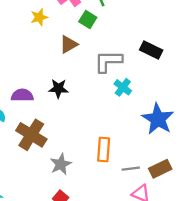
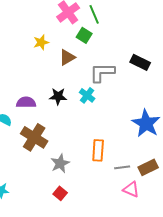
yellow star: (39, 17) -> (41, 42), moved
cyan cross: (123, 87) -> (87, 95), moved

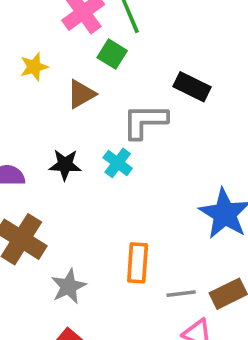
black rectangle: (140, 62) -> (192, 87), moved

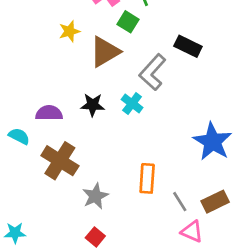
brown triangle: (81, 94) -> (105, 52), size x1.4
gray L-shape: (145, 121) -> (153, 72), turned -48
gray line: (181, 294) -> (180, 202), turned 65

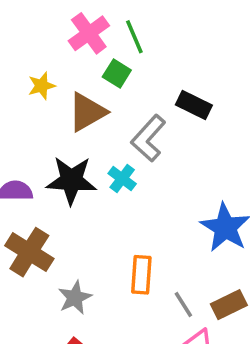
black star: (93, 105) -> (71, 180), size x1.6

